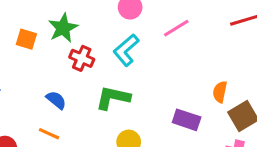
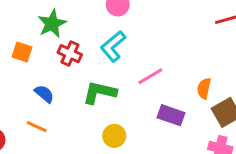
pink line: (176, 28) -> (150, 76), moved
orange square: (26, 39) -> (22, 52), moved

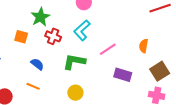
orange semicircle: (204, 88) -> (144, 46), moved
yellow circle: (114, 136) -> (75, 93), moved

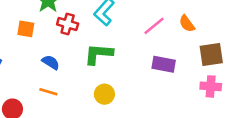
orange semicircle: (144, 46) -> (187, 24), turned -40
pink line: (108, 49) -> (154, 26), moved
brown square: (160, 71) -> (211, 54), turned 30

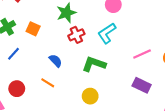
red cross: (68, 24) -> (76, 35), turned 35
orange square: (26, 29) -> (33, 29), moved

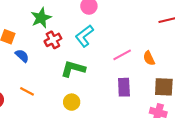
blue semicircle: (56, 61) -> (22, 56), moved
purple rectangle: (142, 85) -> (124, 87), turned 66

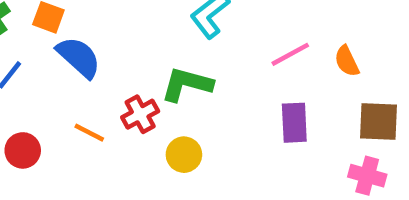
red cross: (53, 40) -> (140, 114), moved
blue semicircle: (22, 56) -> (79, 57), size x1.5

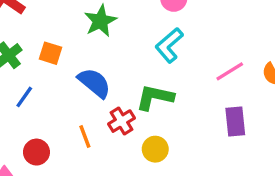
blue semicircle: (79, 57) -> (94, 83), moved
orange line: (89, 133) -> (85, 136), turned 45

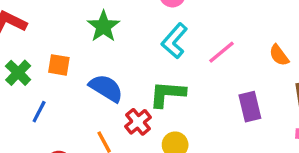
pink line: (230, 71) -> (221, 52), moved

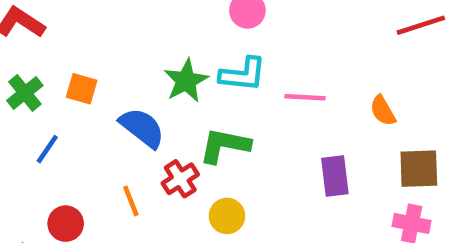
green star: (103, 26) -> (186, 81), moved
cyan L-shape: (174, 41) -> (243, 74), turned -132
pink line: (221, 52) -> (305, 97), turned 36

